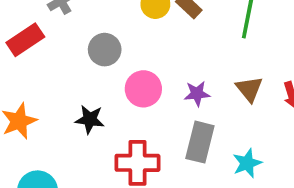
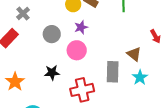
brown triangle: (249, 89) -> (134, 54), moved
purple star: (197, 94) -> (81, 27), moved

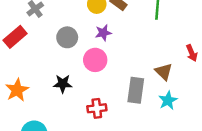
red cross: (82, 90) -> (97, 108), size x0.7

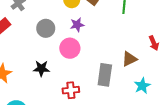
brown triangle: (164, 72) -> (129, 59), turned 49
cyan star: (168, 100) -> (142, 86), moved

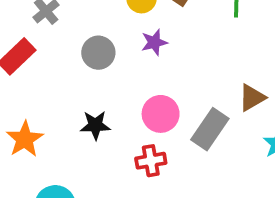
pink circle: (70, 48) -> (161, 114), moved
gray rectangle: (105, 75) -> (210, 129), turned 30

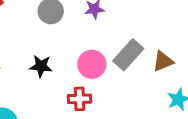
gray rectangle: (210, 129) -> (128, 55), moved

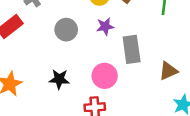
gray rectangle: (128, 55) -> (132, 49), moved, turned -48

